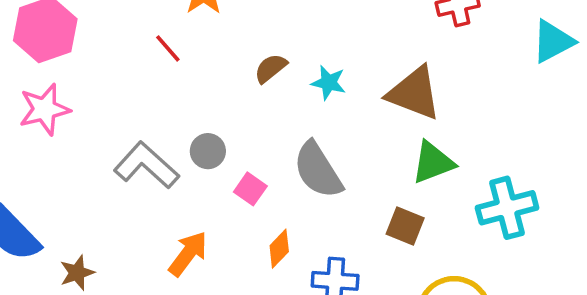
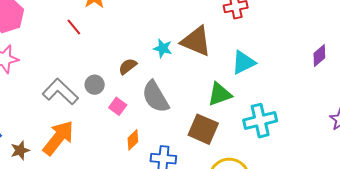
cyan triangle: (553, 41) -> (244, 62), moved
brown semicircle: (271, 68) -> (128, 66), moved
brown triangle: (414, 93) -> (196, 41), moved
brown square: (405, 226) -> (203, 129), size x1.4
orange arrow: (188, 254) -> (58, 138), moved, size x1.4

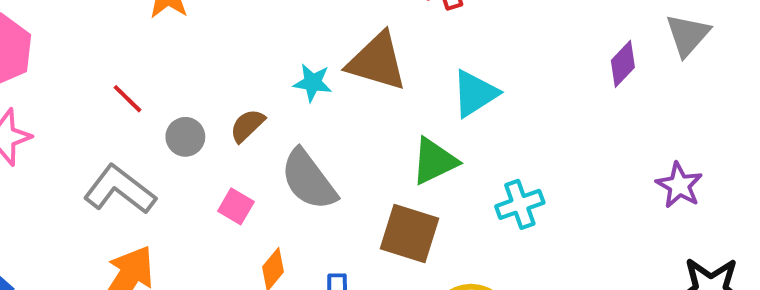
red line: (74, 27) -> (127, 99), moved
gray circle: (95, 85) -> (185, 137), moved
cyan cross: (260, 121) -> (520, 204), size x0.7

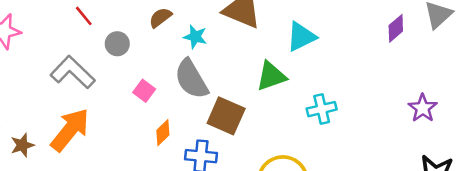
cyan star: (313, 83) -> (195, 37), moved
brown semicircle: (247, 126) -> (160, 18), moved
brown square: (409, 234) -> (226, 116), moved

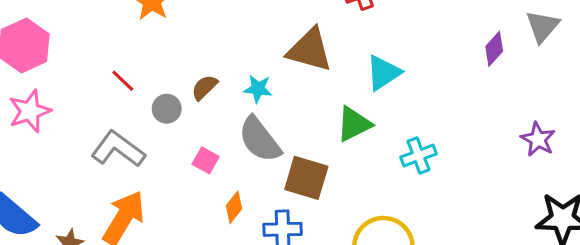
brown semicircle: (160, 18) -> (204, 87), moved

